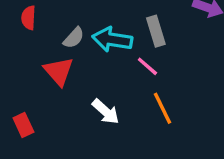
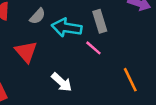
gray semicircle: (74, 38) -> (37, 16), moved
orange line: (163, 108) -> (130, 80), moved

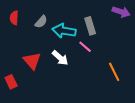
red triangle: (26, 52) -> (32, 61), moved
white arrow: (62, 82) -> (60, 58), moved

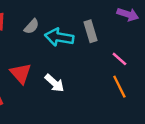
pink line: (85, 47) -> (119, 59), moved
white arrow: (60, 58) -> (54, 83), moved

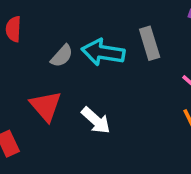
gray semicircle: (32, 26) -> (62, 56), moved

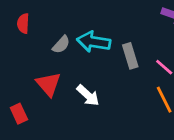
gray rectangle: (150, 43) -> (130, 56), moved

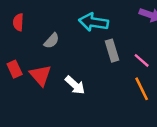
cyan arrow: (94, 42) -> (94, 22), moved
red rectangle: (19, 114) -> (15, 69), moved

